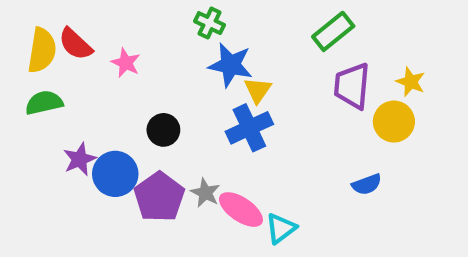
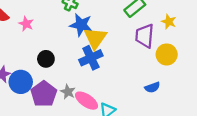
yellow star: (411, 82) -> (169, 22), moved
yellow triangle: (258, 90) -> (95, 38), size x1.6

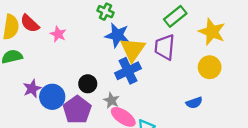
yellow star: (169, 22) -> (212, 32), size x1.6
purple trapezoid: (145, 36) -> (165, 47), moved
black circle: (46, 59) -> (88, 84), moved
gray star: (68, 92) -> (111, 100), moved

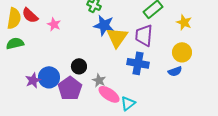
yellow star: (212, 32) -> (184, 22), size x0.7
blue cross: (128, 71) -> (138, 63), moved, turned 35
purple star: (32, 89) -> (33, 80), moved
blue semicircle: (194, 103) -> (175, 71), moved

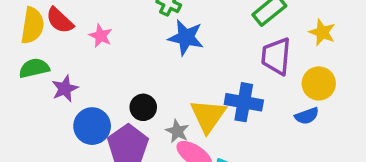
purple trapezoid: (144, 35) -> (276, 56), moved
yellow triangle: (117, 37) -> (208, 116), moved
purple star: (33, 80) -> (65, 89), moved

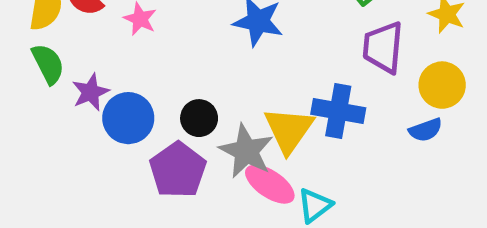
green semicircle: (34, 68) -> (48, 64), turned 76
blue circle: (92, 126) -> (128, 118), moved
gray star: (177, 131) -> (246, 151), size x1.6

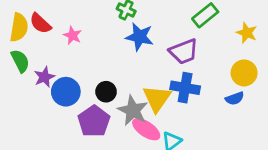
purple trapezoid: (383, 47) -> (184, 52), moved, turned -116

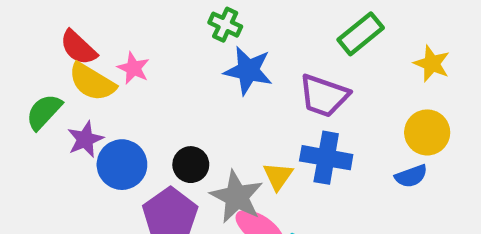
yellow semicircle: (19, 27) -> (92, 82), moved, turned 112
purple trapezoid: (184, 52) -> (324, 96), turned 40
green semicircle: (20, 61) -> (44, 112), turned -110
yellow triangle: (157, 98) -> (278, 176), size x0.6

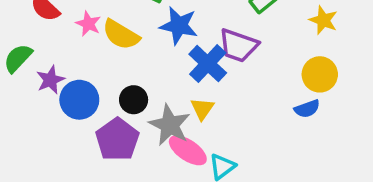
yellow semicircle: (92, 82) -> (121, 35), moved
blue cross: (326, 158) -> (208, 64), moved, turned 33

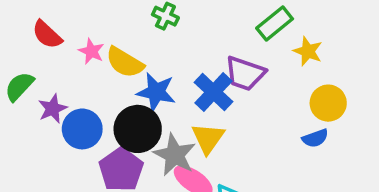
yellow star: (323, 20) -> (308, 51), moved
blue star: (179, 26) -> (156, 92), moved
black circle: (134, 100) -> (138, 129), size x1.6
yellow triangle: (202, 109) -> (208, 138), size x1.4

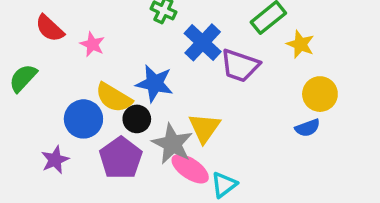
yellow semicircle: (125, 62) -> (114, 98), moved
blue cross: (214, 92) -> (203, 42), moved
purple star: (53, 109) -> (55, 160), moved
black circle: (138, 129) -> (137, 119), size x0.6

